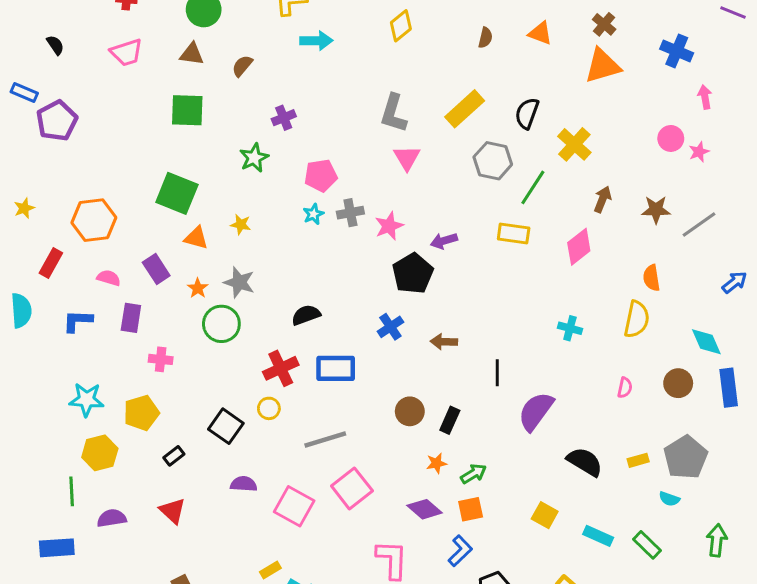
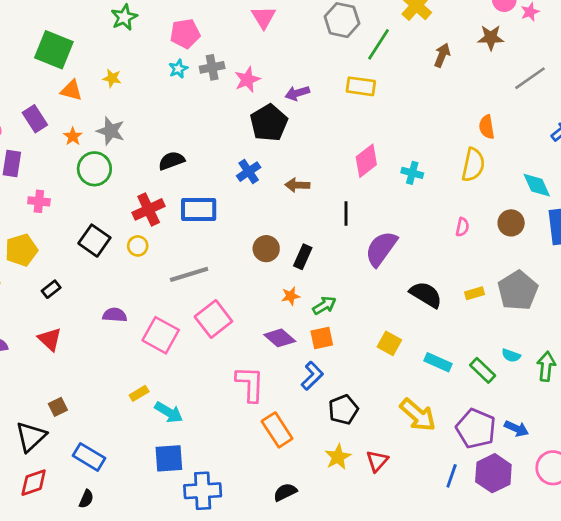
brown star: (656, 210) -> (491, 38), moved
pink diamond: (579, 247) -> (366, 161), moved
black square: (226, 426) -> (94, 241), moved
cyan semicircle: (669, 499) -> (511, 356), moved

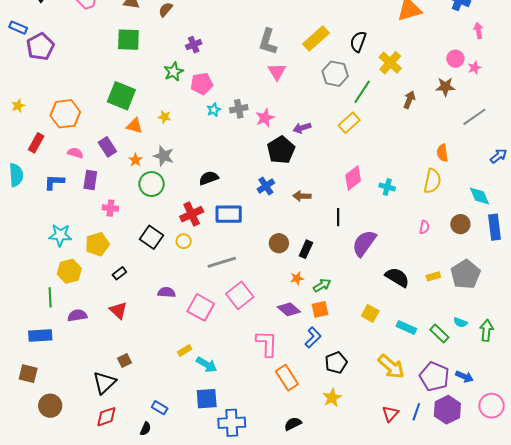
pink pentagon: (185, 34) -> (202, 84), moved
yellow rectangle: (361, 86) -> (349, 123), turned -50
blue rectangle: (89, 457) -> (160, 408), moved, size x0.7
red triangle: (377, 461) -> (390, 414), moved

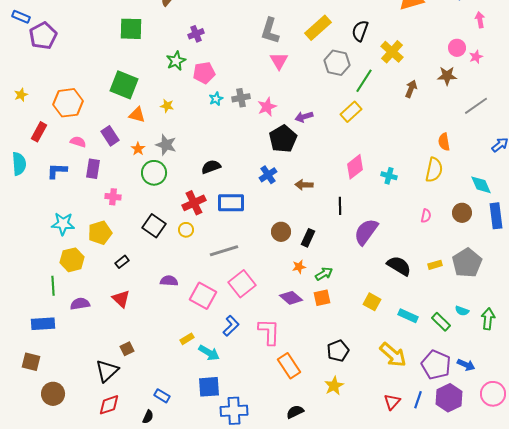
blue L-shape: (313, 337) -> (231, 326), moved

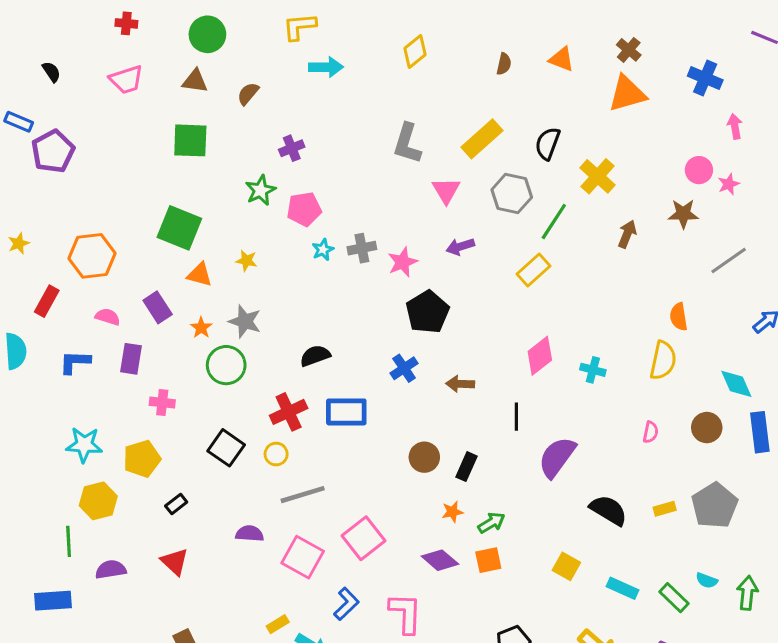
pink triangle: (279, 61) -> (446, 190), moved
purple arrow: (304, 117) -> (460, 247), moved
gray line: (224, 251) -> (303, 495), moved

